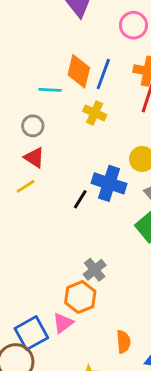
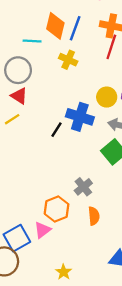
gray circle: (33, 126) -> (18, 70), size x1.5
gray cross: (95, 270) -> (83, 187), moved
orange semicircle: (123, 342) -> (94, 216), moved

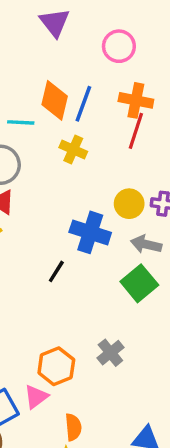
black line: (57, 130) -> (56, 271), moved
gray cross: (83, 187) -> (110, 353), moved
orange semicircle: (94, 216) -> (73, 427), moved

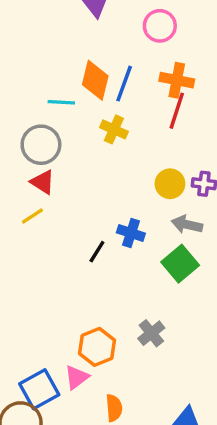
blue cross: (90, 232) -> (131, 233), moved, size x0.7

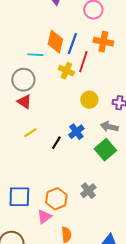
red line: (177, 111) -> (83, 62), moved
yellow circle: (170, 184) -> (89, 100), moved
yellow line: (32, 216) -> (30, 133), moved
blue cross: (131, 233) -> (76, 132), turned 35
blue square: (39, 389) -> (19, 197), moved, turned 30

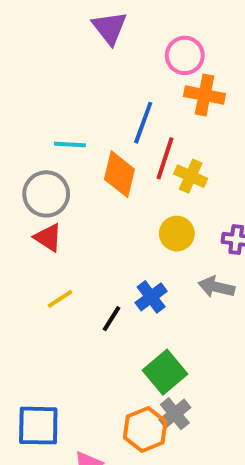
orange diamond: (55, 42) -> (119, 174), moved
orange cross: (103, 42) -> (205, 95), moved
yellow cross: (66, 71) -> (191, 176), moved
green square: (105, 150) -> (165, 372), moved
orange hexagon: (56, 199) -> (145, 429), moved

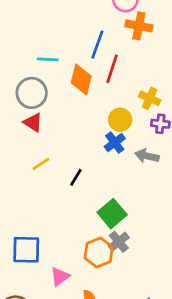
yellow cross: (191, 176) -> (150, 98), moved
blue cross: (151, 297) -> (115, 143), moved

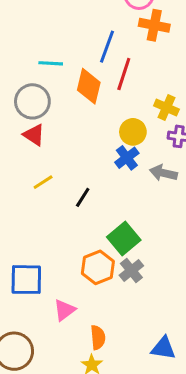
orange hexagon: (99, 252) -> (98, 267), moved

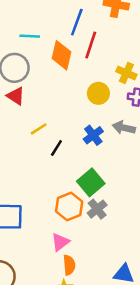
blue cross: (127, 158) -> (93, 135), moved
yellow line: (43, 182) -> (39, 129), moved
pink triangle: (64, 310) -> (60, 242), moved

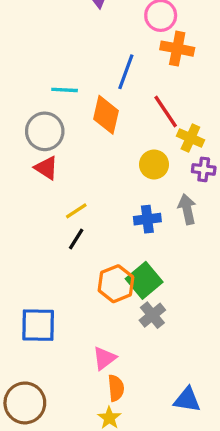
red line: (91, 45) -> (166, 111), moved, turned -52
gray arrow: (124, 128) -> (187, 209), turned 65
blue cross: (93, 135) -> (147, 219), turned 30
black line: (56, 148) -> (76, 239), moved
orange hexagon: (69, 206) -> (116, 284), moved

